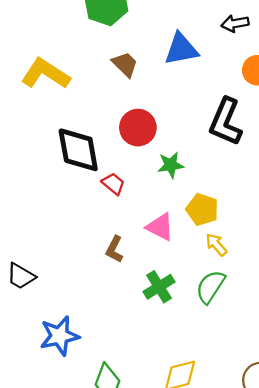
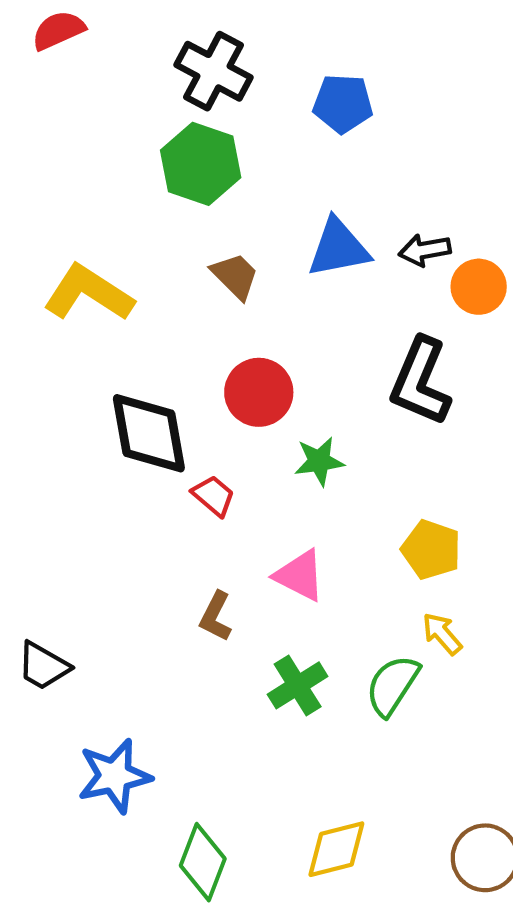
black arrow: (235, 23) -> (425, 250), moved
yellow pentagon: (202, 209) -> (431, 550), moved
yellow arrow: (216, 245) -> (442, 634), moved

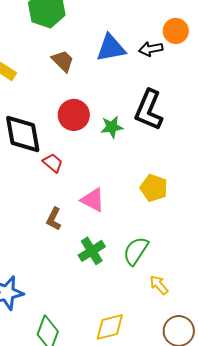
orange circle: (479, 287) -> (176, 31), moved
green star: (319, 461) -> (112, 127), moved
yellow arrow: (442, 634) -> (159, 285), moved

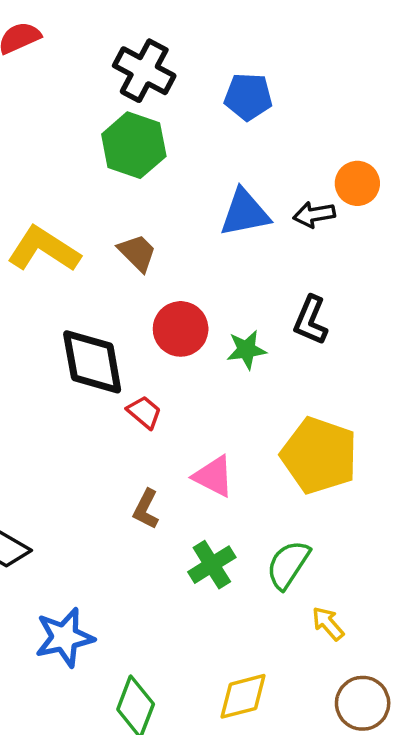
brown trapezoid: (63, 61) -> (137, 253), moved
black L-shape: (149, 110) -> (311, 320), size x0.7
yellow pentagon: (154, 188) -> (319, 455), size x1.6

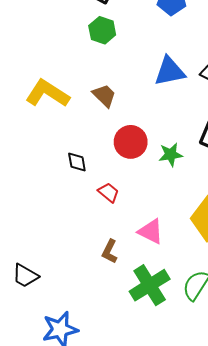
green hexagon: (134, 145) -> (102, 30), size x0.7
black diamond: (92, 362) -> (77, 162), size x0.5
green cross: (212, 565) -> (150, 285), size x1.4

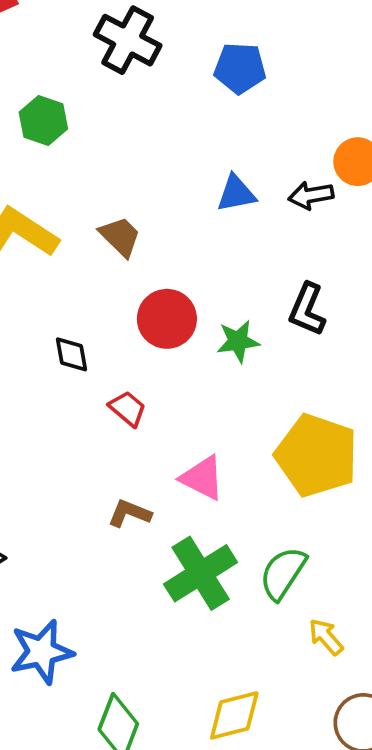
green hexagon: (102, 30) -> (43, 121), moved
blue triangle: (170, 71) -> (236, 193), size x0.7
brown L-shape: (110, 251) -> (130, 513), turned 85

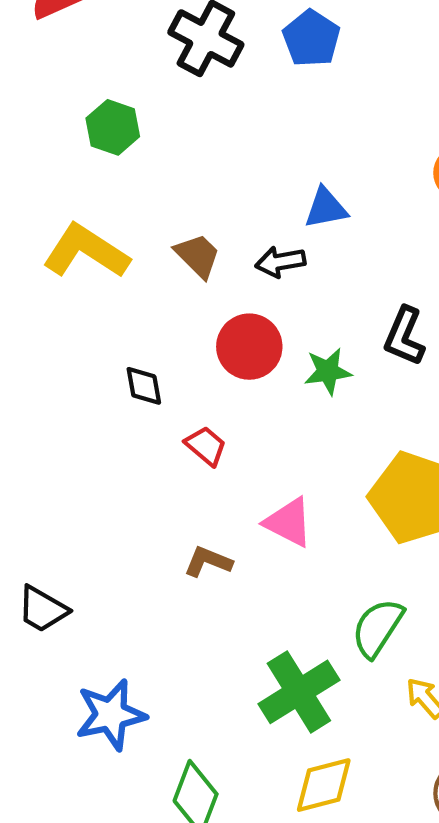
blue pentagon: (240, 68) -> (311, 38), moved, turned 30
black arrow: (311, 195) -> (280, 262), moved
green cross: (201, 573) -> (299, 692), moved

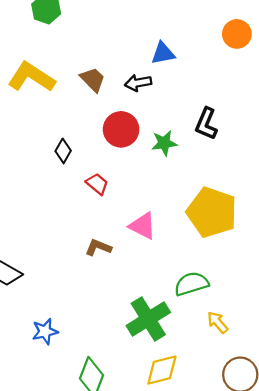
black diamond: (144, 386) -> (63, 151), turned 40
green semicircle: (378, 628) -> (191, 284), turned 40
blue star: (111, 715) -> (45, 331), size x0.7

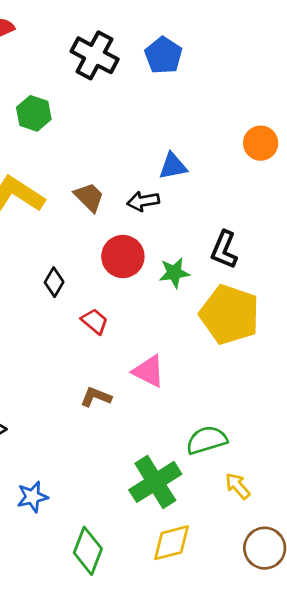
yellow pentagon: (212, 212) -> (230, 315), moved

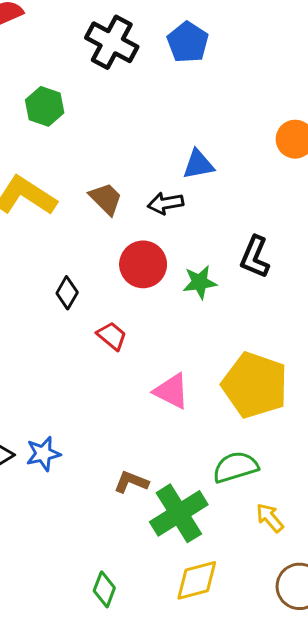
yellow pentagon: (230, 315) -> (255, 385), moved
brown L-shape: (96, 397) -> (131, 482), moved
blue star: (32, 497) -> (43, 454), moved
green diamond: (88, 551) -> (104, 589), size x0.7

